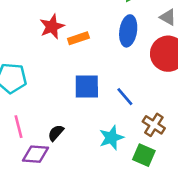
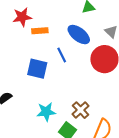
blue ellipse: (128, 31) -> (79, 35), turned -75
blue line: (125, 97) -> (62, 55), moved

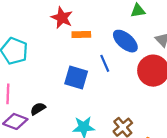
red star: (22, 17) -> (62, 18), turned 30

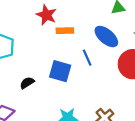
black semicircle: (38, 109) -> (27, 83), moved

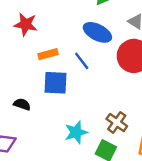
orange rectangle: (65, 31) -> (48, 54), moved
black semicircle: (27, 83) -> (22, 104), turned 64

